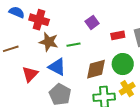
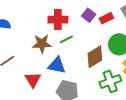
red cross: (39, 20) -> (58, 20), moved
purple square: (92, 22) -> (89, 15), moved

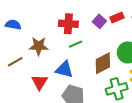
red rectangle: (106, 18) -> (117, 17), moved
brown star: (42, 44) -> (39, 46), moved

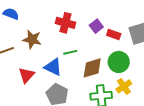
red rectangle: (117, 17) -> (114, 35), moved, turned 32
green line: (76, 44) -> (70, 52), moved

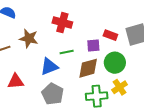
purple square: (96, 26) -> (93, 46), moved, turned 32
blue triangle: (53, 67) -> (49, 66), turned -48
red triangle: (26, 75) -> (16, 81), moved, turned 42

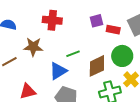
red cross: (62, 23) -> (52, 20), moved
purple square: (93, 46) -> (96, 21), moved

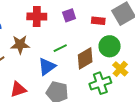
purple square: (96, 21) -> (69, 15), moved

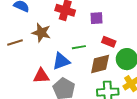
red rectangle: (98, 21) -> (109, 42), moved
red triangle: (18, 89) -> (41, 76), moved

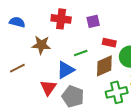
brown line: (15, 43) -> (17, 68), moved
red triangle: (41, 76) -> (48, 88), turned -42

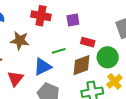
red triangle: (48, 88) -> (15, 78), moved

